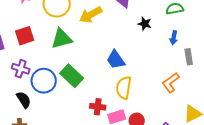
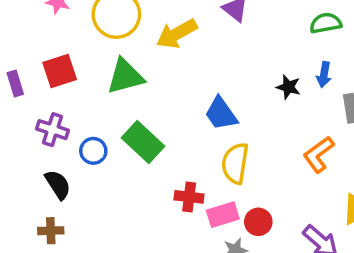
black star: (145, 24) -> (288, 87), moved
blue circle: (44, 81) -> (93, 151), size x0.6

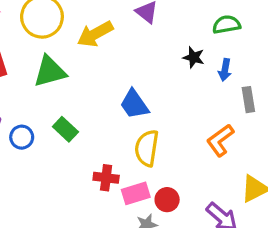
black star: (288, 87) -> (194, 57), moved
green rectangle: (143, 142) -> (65, 129), size x0.7

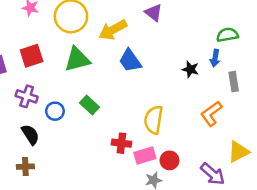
green semicircle: (226, 25) -> (227, 35), moved
black star: (194, 57) -> (190, 69), moved
blue trapezoid: (134, 104) -> (130, 61), moved

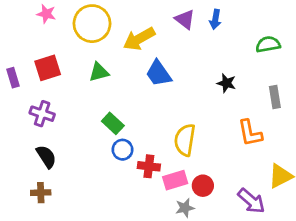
blue arrow: (215, 58) -> (215, 19), moved
green triangle: (77, 59) -> (99, 72), size x0.7
blue circle: (55, 111) -> (122, 150), moved
orange L-shape: (211, 114) -> (250, 133), turned -65

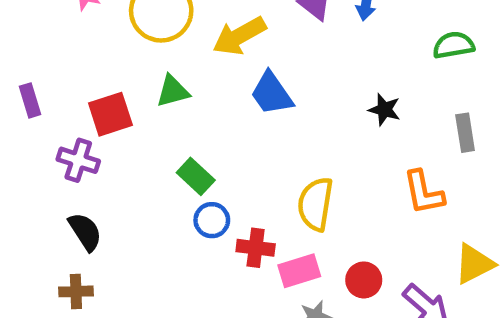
red square: (48, 68) -> (110, 114), moved
red circle: (203, 186) -> (364, 280), moved

